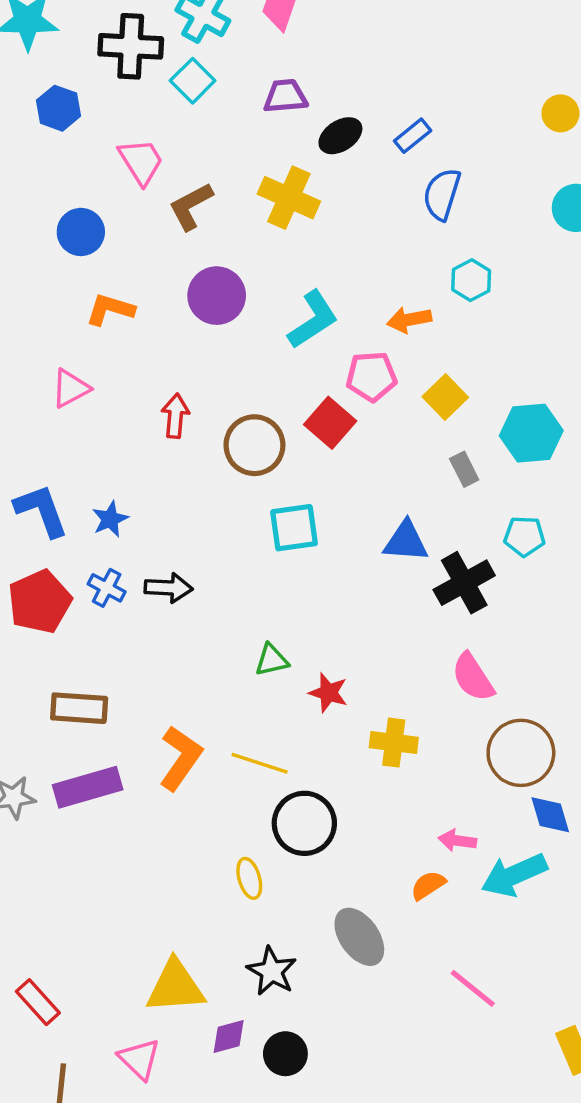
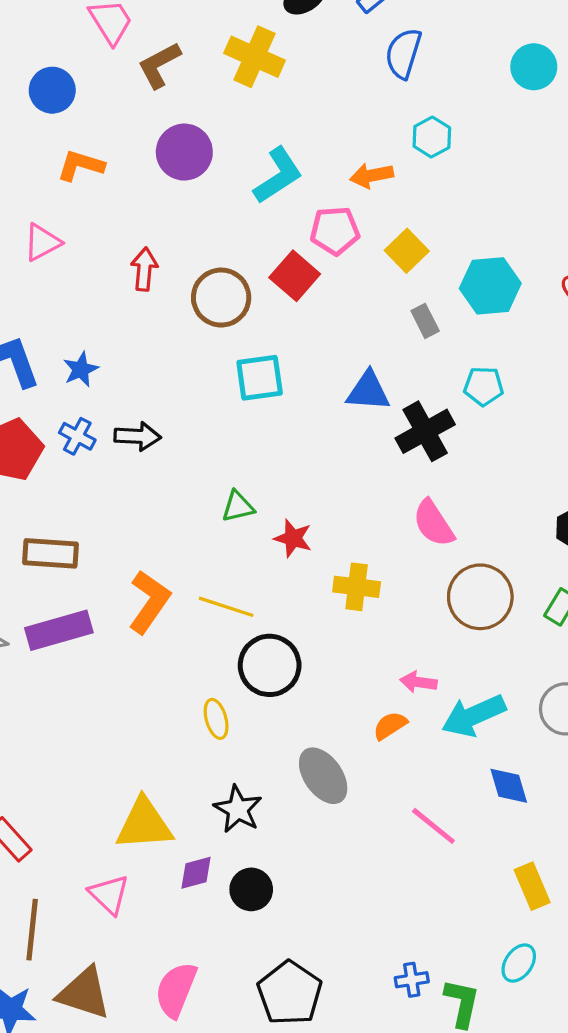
blue diamond: (550, 815) -> (509, 786), moved

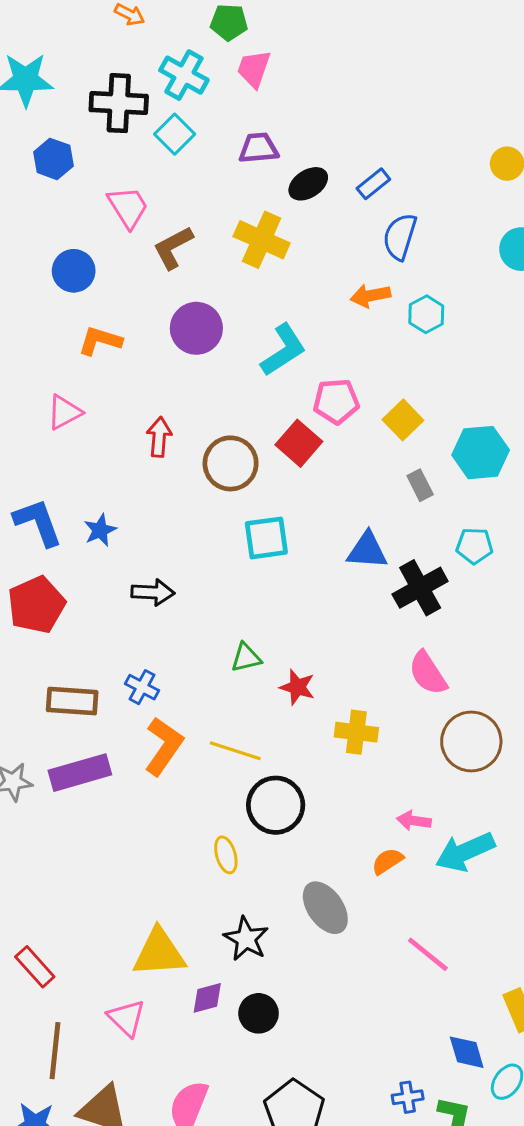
orange arrow: (372, 175) -> (370, 296), moved
blue cross: (77, 436) -> (142, 687), moved
blue diamond: (509, 786) -> (467, 1052), moved

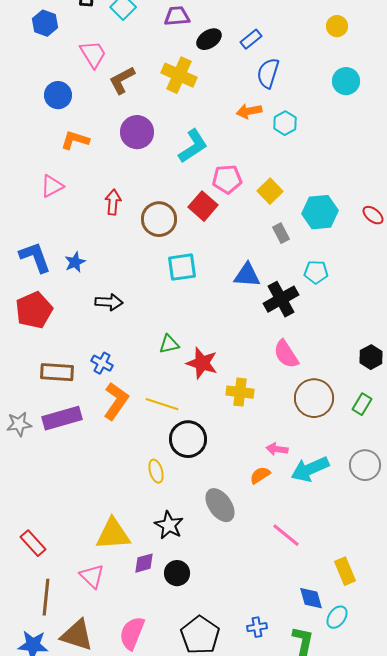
red star: (297, 687) -> (202, 363), size x1.4
blue cross: (408, 1097) -> (257, 627), moved

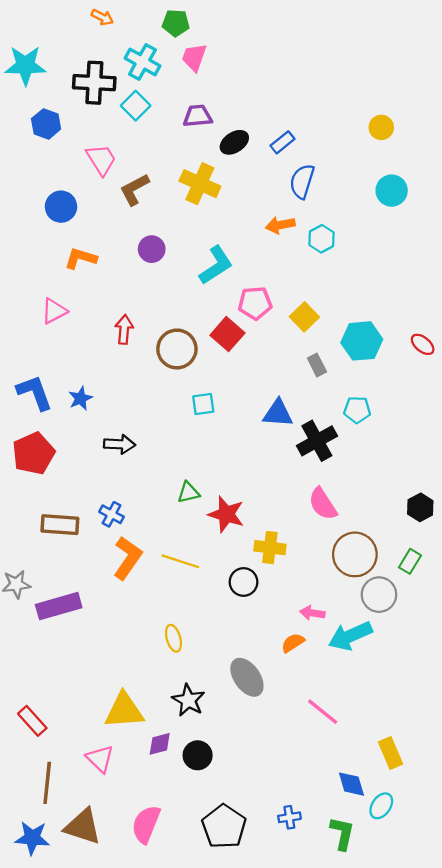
purple circle: (137, 132) -> (152, 249), size x0.7
cyan square: (182, 267) -> (203, 404), size x0.7
purple rectangle: (62, 418) -> (59, 606), moved
black circle: (188, 439) -> (244, 582), moved, size x0.7
gray circle: (365, 465) -> (379, 595), moved

